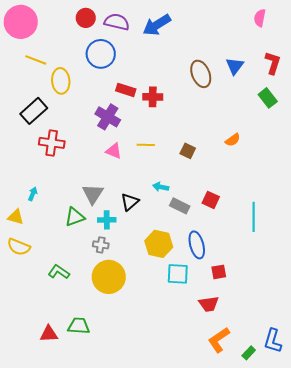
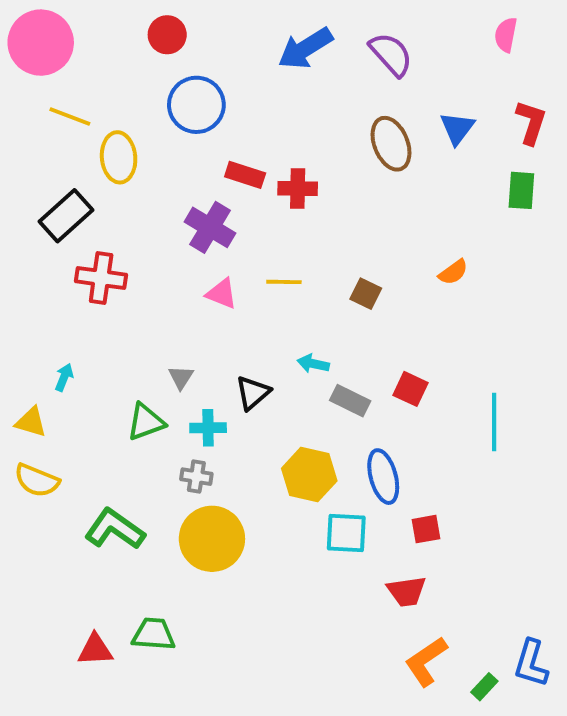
purple semicircle: (117, 22) -> (391, 54), moved, turned 35
green rectangle: (268, 98) -> (521, 190), turned 42
gray triangle: (93, 194) -> (181, 377), size x0.6
green L-shape: (59, 272) -> (115, 529), size x1.4

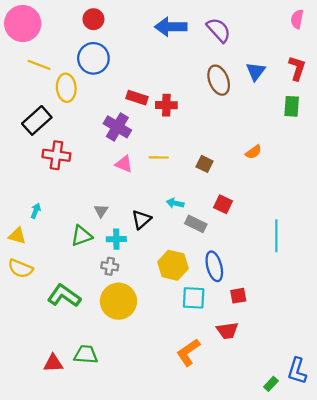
pink semicircle: (506, 35) -> (297, 19), moved
blue arrow: (305, 48) -> (171, 27), turned 32
blue circle: (196, 105) -> (93, 58), moved
red square: (410, 389) -> (223, 204), moved
orange L-shape: (426, 661) -> (188, 352), moved

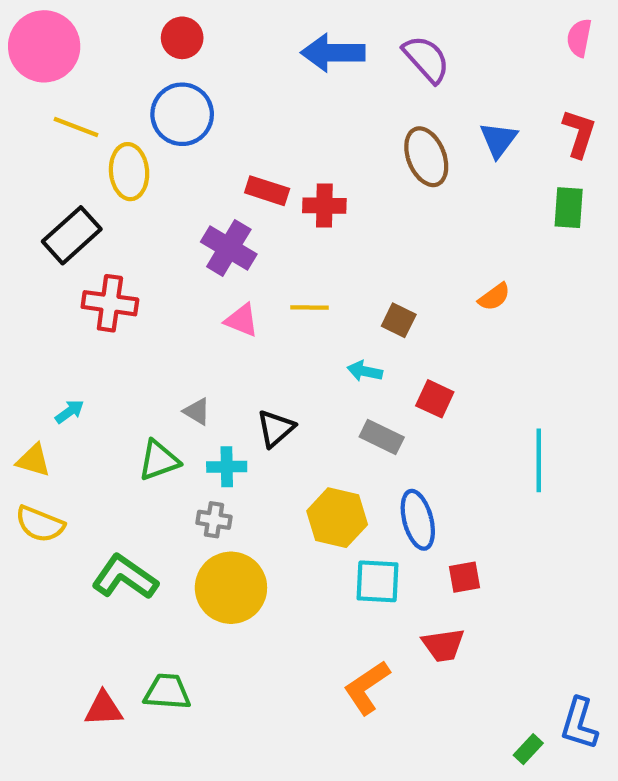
cyan arrow: (175, 203) -> (365, 371), moved
cyan arrow: (36, 211) -> (70, 412), turned 32
gray triangle: (101, 211) -> (197, 412), turned -32

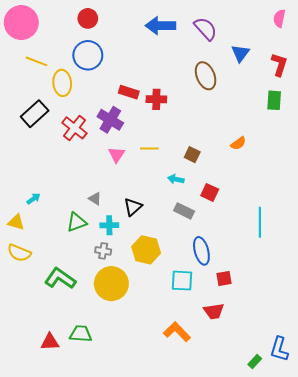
blue triangle: (498, 140) -> (240, 53), moved
red cross: (110, 303) -> (75, 128), moved, turned 30
pink triangle: (242, 320) -> (116, 155), turned 42
yellow hexagon: (337, 518) -> (146, 250), moved
orange L-shape: (367, 688) -> (177, 332), turned 80

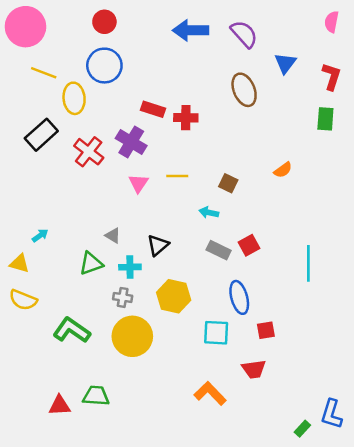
red square: (210, 192) -> (249, 245), moved, turned 36

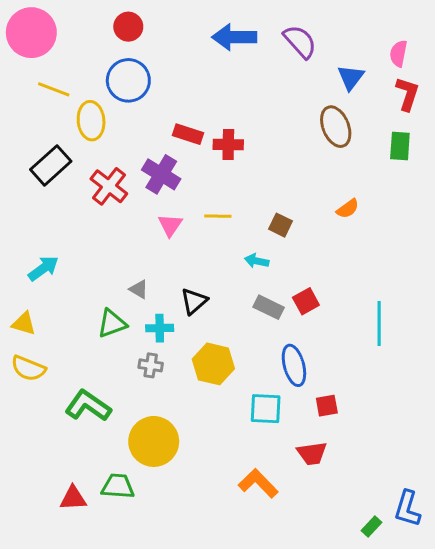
pink semicircle: (332, 22) -> (398, 54), moved
brown ellipse: (244, 90) -> (336, 127), moved
cyan arrow: (40, 236) -> (43, 268), moved, size x1.5
yellow circle: (132, 336) -> (154, 441), moved

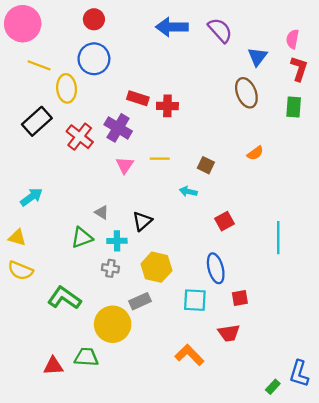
gray rectangle: (269, 307) -> (140, 301), moved, turned -50

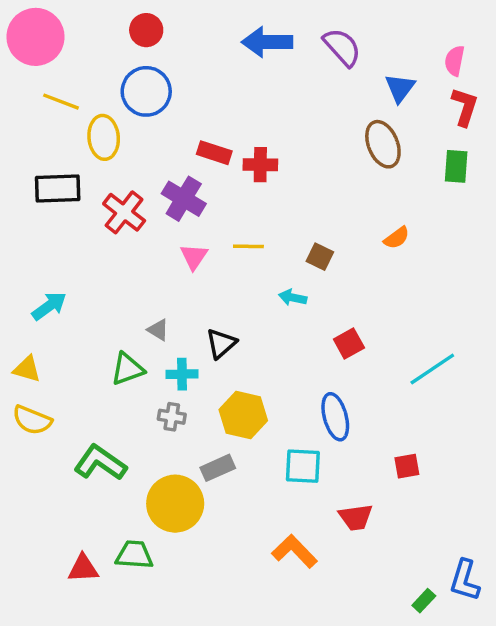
black rectangle: (37, 121) -> (58, 188), turned 40
cyan line: (278, 238) -> (432, 369), turned 56
red square: (240, 298) -> (407, 466), moved

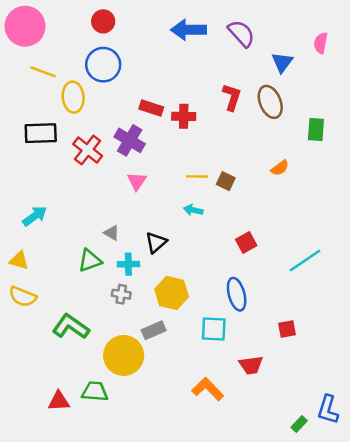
red L-shape: (465, 107) -> (232, 97), moved
green rectangle: (456, 166) -> (316, 130), moved
yellow line: (248, 246) -> (197, 176), moved
cyan arrow: (293, 297) -> (193, 210), moved

